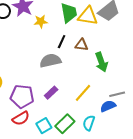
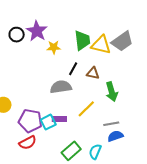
purple rectangle: (51, 93) -> (59, 119), turned 40
yellow line: (83, 93) -> (86, 109), moved
gray line: (117, 94) -> (111, 124), moved
cyan square: (44, 126) -> (48, 122), moved

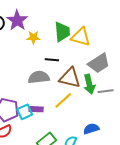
gray trapezoid: (122, 41) -> (99, 63), moved
black line: (73, 69) -> (52, 60), turned 64
brown triangle: (93, 73) -> (70, 78), moved, size x1.6
gray line: (111, 124) -> (106, 91), moved

